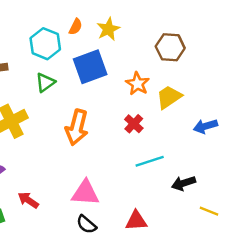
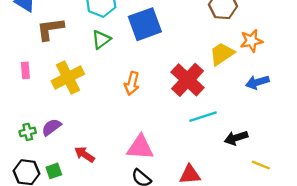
orange star: (137, 84) -> (251, 41), moved, turned 30
red cross: (134, 124) -> (188, 80), size x1.8
orange arrow: (77, 127) -> (132, 83), size x0.7

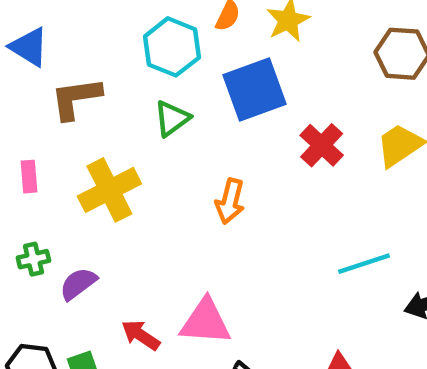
red cross: (188, 80) -> (322, 145), moved, size x0.7
green cross: (28, 132) -> (33, 259), moved
pink triangle: (140, 147) -> (205, 322), moved

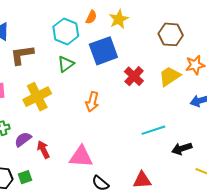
red arrow: (141, 335) -> (43, 150), moved, turned 30

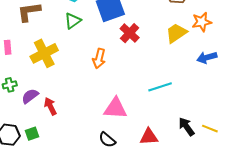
red cross: (134, 76) -> (130, 33), moved
black arrow: (182, 149) -> (186, 127), moved, turned 72
pink triangle: (81, 157) -> (115, 108), moved

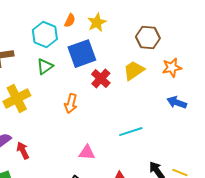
yellow trapezoid: (176, 33) -> (134, 71), moved
blue arrow: (207, 57) -> (177, 103), turned 36
pink triangle: (115, 108) -> (87, 153), size x0.7

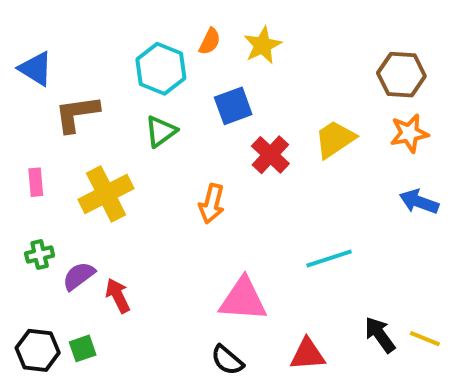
brown hexagon: (148, 38) -> (401, 75), moved
blue square: (82, 54) -> (233, 106), size x0.7
pink triangle: (87, 153) -> (243, 300), size x1.5

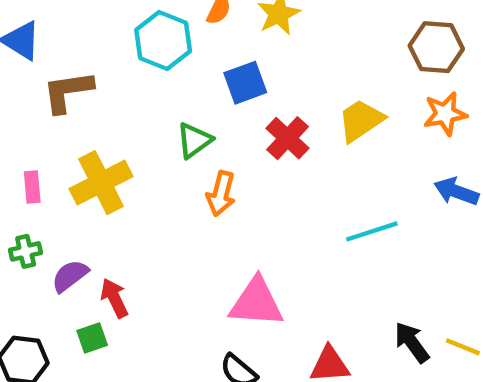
green triangle: (161, 131) -> (194, 140), moved
pink rectangle: (36, 182) -> (32, 187), moved
cyan line: (329, 258) -> (372, 231), moved
green square: (83, 348) -> (92, 338), moved

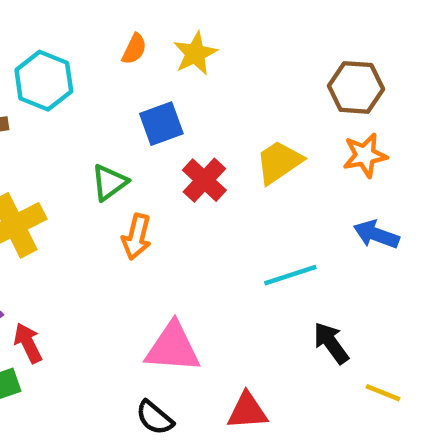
cyan hexagon: (163, 40) -> (44, 81), moved
black arrow: (412, 342) -> (331, 343), moved

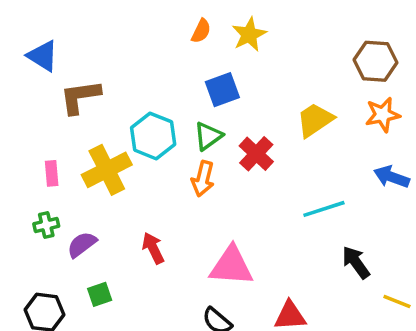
cyan hexagon: (44, 81) -> (153, 136), moved
red cross: (204, 180) -> (256, 154), moved
green triangle: (109, 182) -> (208, 136), moved
red arrow: (28, 343) -> (153, 248), moved

